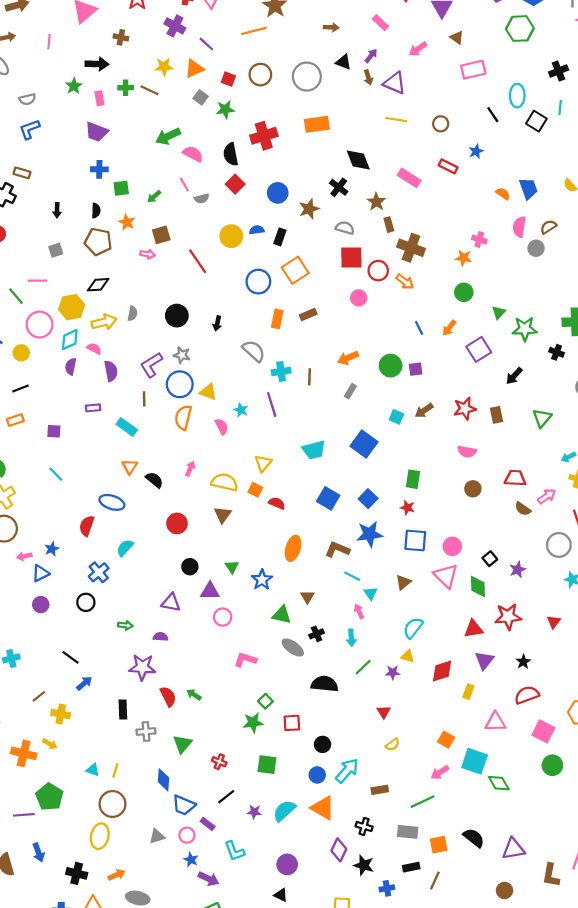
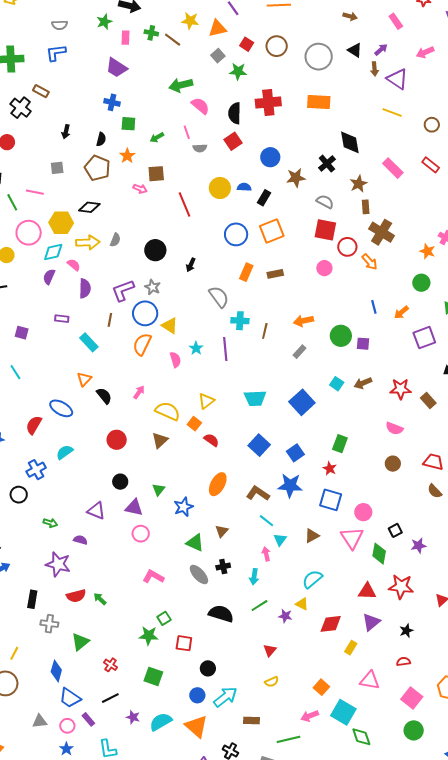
brown rectangle: (497, 415) -> (428, 401), turned -42
red semicircle: (527, 695) -> (403, 662), size x0.6
red semicircle: (168, 696) -> (76, 596), turned 90

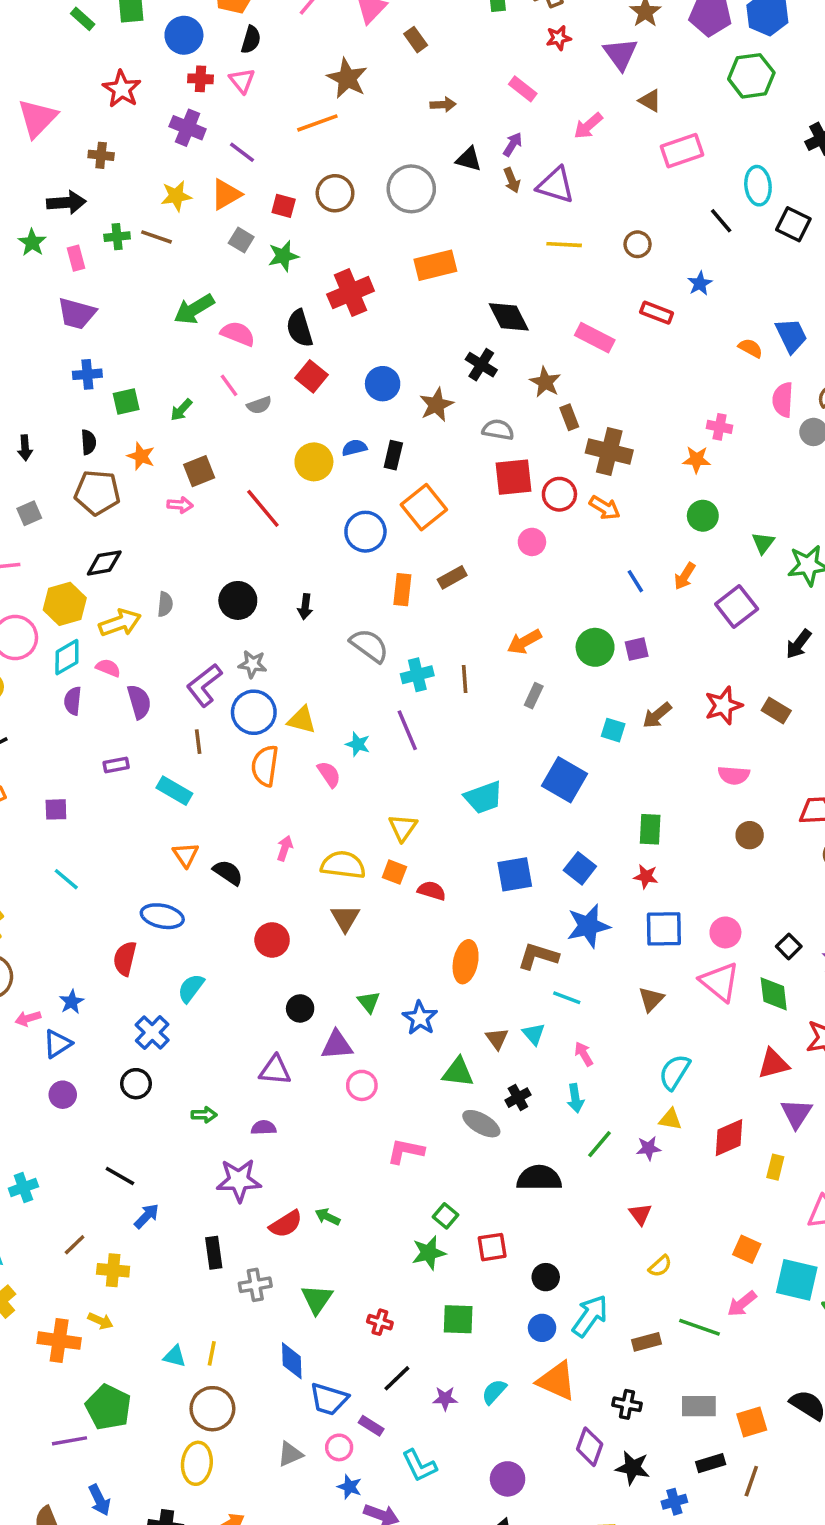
blue square: (259, 445) -> (515, 874), turned -35
cyan triangle: (280, 540) -> (534, 1034), moved
cyan semicircle: (161, 722) -> (494, 1392), size x0.7
green line: (288, 739) -> (699, 1327), moved, turned 50

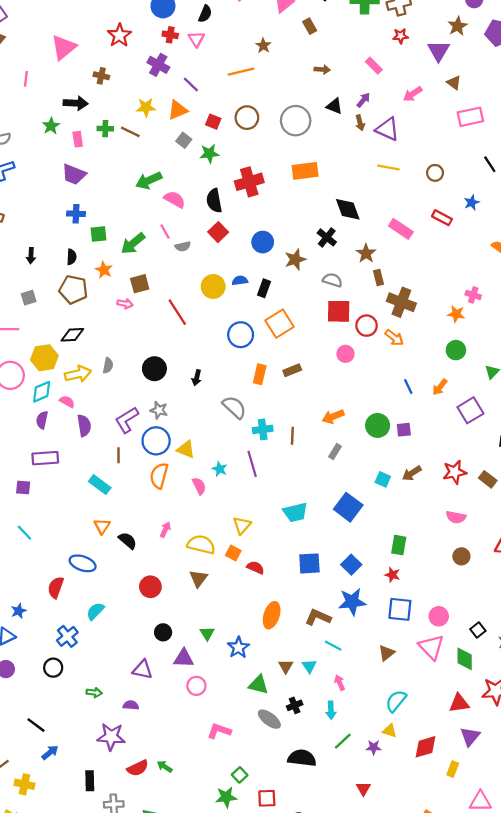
brown star: (347, 78) -> (263, 46), size x0.6
green arrow: (181, 410) -> (133, 243), size x1.6
purple rectangle: (116, 765) -> (45, 458), moved, size x1.6

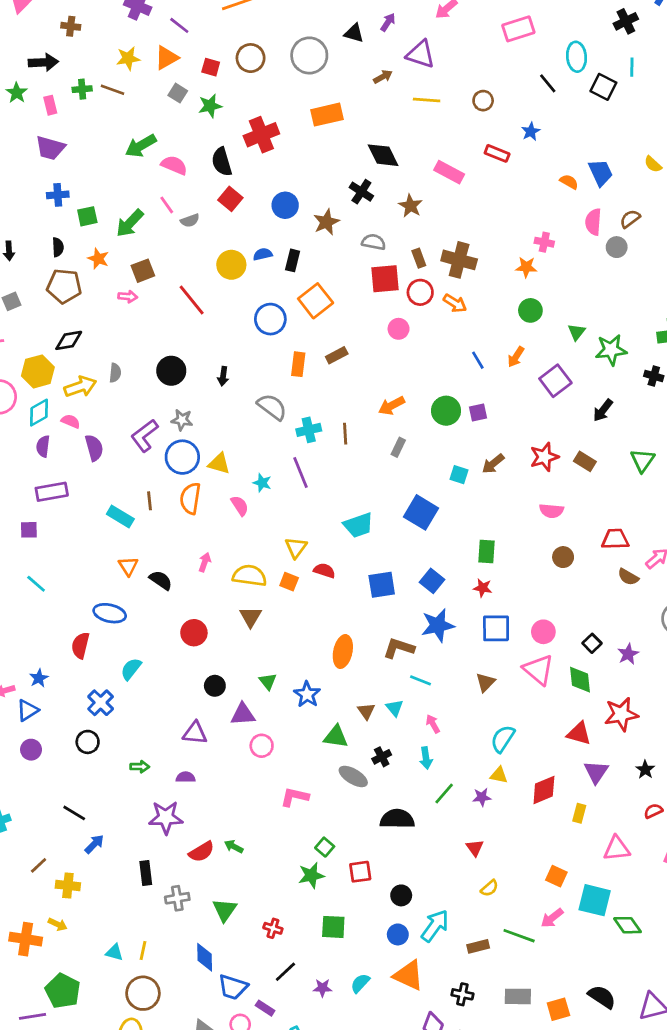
brown arrow: (360, 123) -> (383, 77), moved, turned -98
brown rectangle: (379, 278) -> (419, 258), moved
brown line: (118, 455) -> (149, 501), moved
red semicircle: (255, 568) -> (324, 571), moved
red triangle: (459, 703) -> (579, 733), turned 30

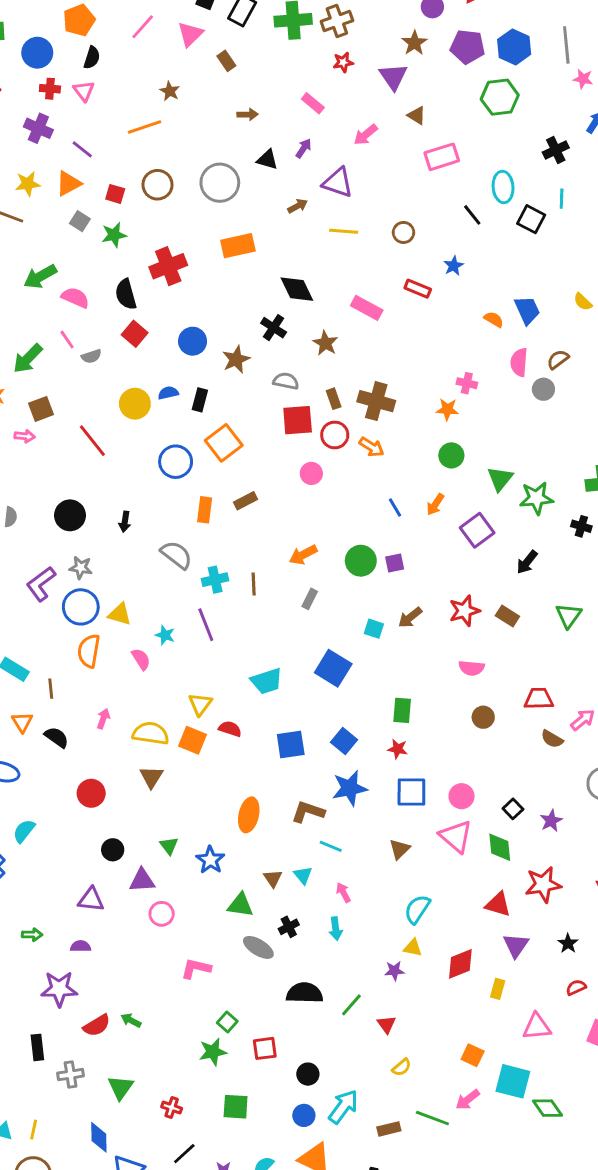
green triangle: (577, 332) -> (500, 479), size x1.4
brown line: (149, 501) -> (51, 689), moved
orange square: (289, 582) -> (192, 740), size x1.4
green line: (444, 794) -> (351, 1005), moved

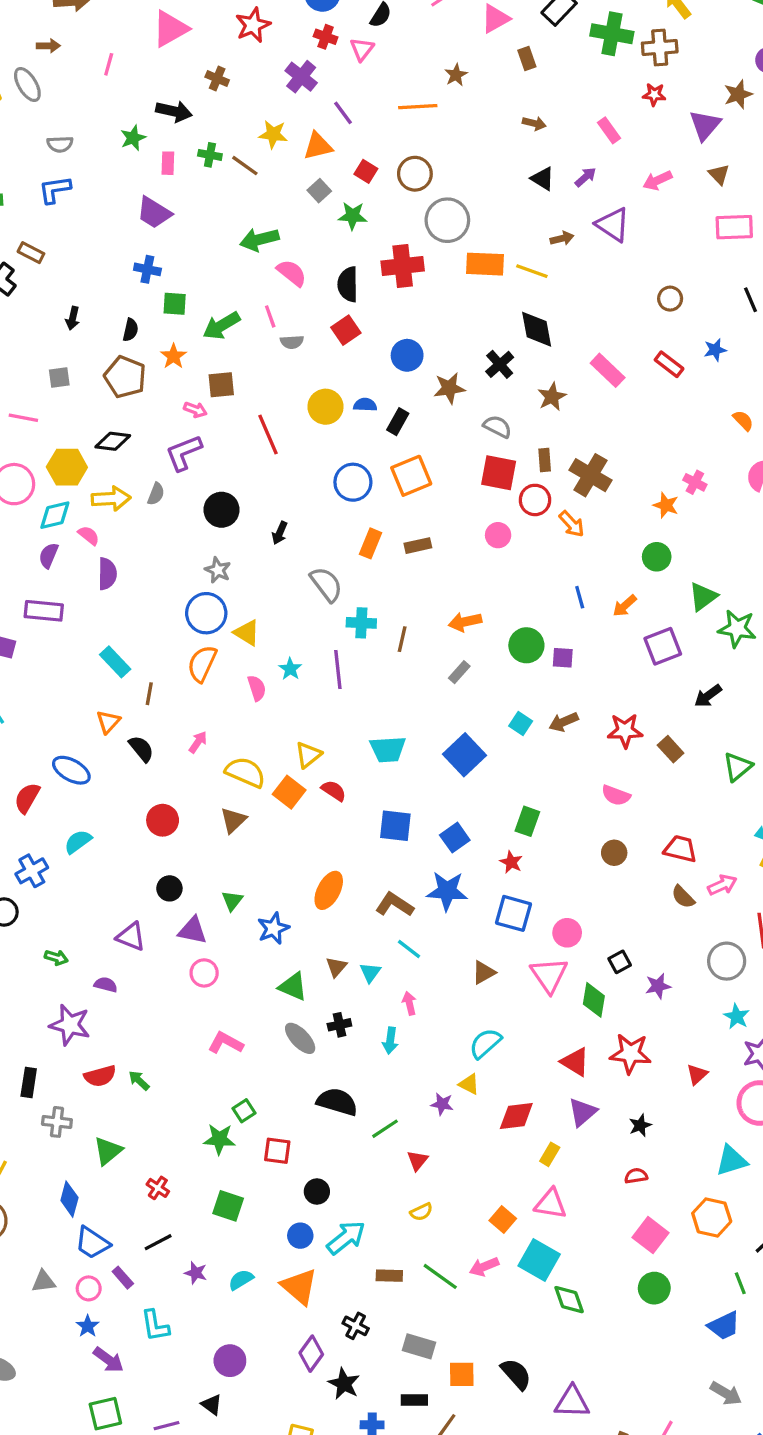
gray circle: (220, 183) -> (447, 220), moved
yellow line: (344, 231) -> (532, 271), moved
purple L-shape: (41, 584) -> (184, 453), moved
pink triangle: (537, 1027) -> (551, 1204), moved

